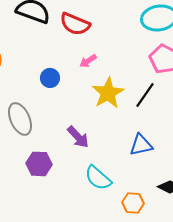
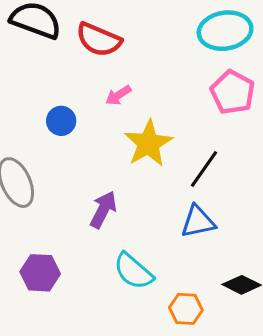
black line: (145, 95) -> (204, 169), moved
purple arrow: (78, 137) -> (103, 210), turned -110
purple hexagon: (39, 164) -> (40, 273), moved

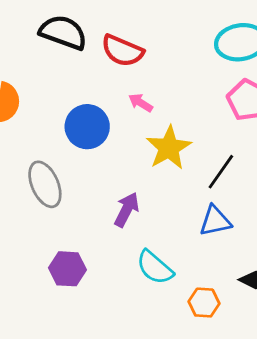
pink arrow: (118, 95) -> (141, 103), turned 65
blue circle: (61, 121) -> (87, 127), size x1.6

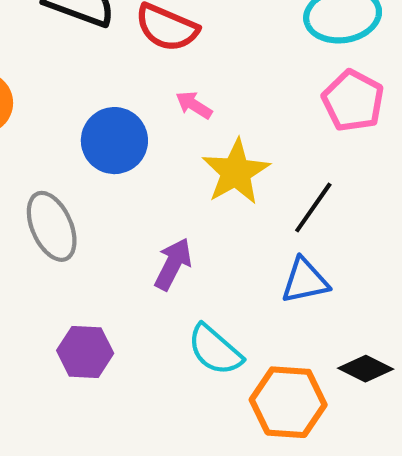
orange hexagon: (204, 303) -> (288, 402), size x1.6

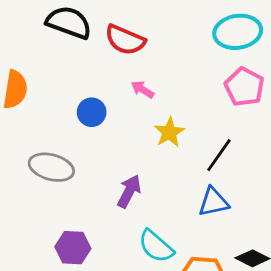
blue circle: (114, 141) -> (92, 112), size x0.7
yellow star: (236, 172) -> (169, 132), size x0.7
gray ellipse: (52, 226) -> (51, 167), turned -51

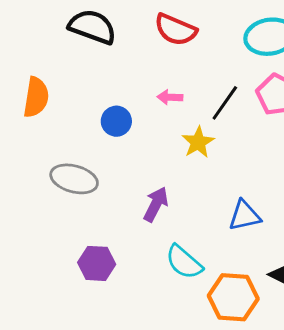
red semicircle: (125, 40) -> (175, 30), moved
pink arrow: (143, 89) -> (170, 97), turned -30
black line: (219, 155) -> (225, 103), moved

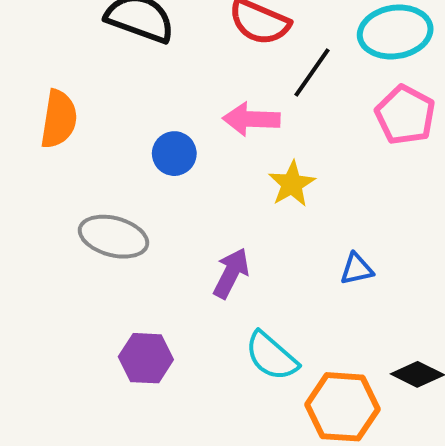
pink arrow: (170, 97) -> (251, 119), size x1.5
black line: (225, 103) -> (312, 72), moved
blue triangle: (245, 216) -> (357, 269), moved, size x0.7

